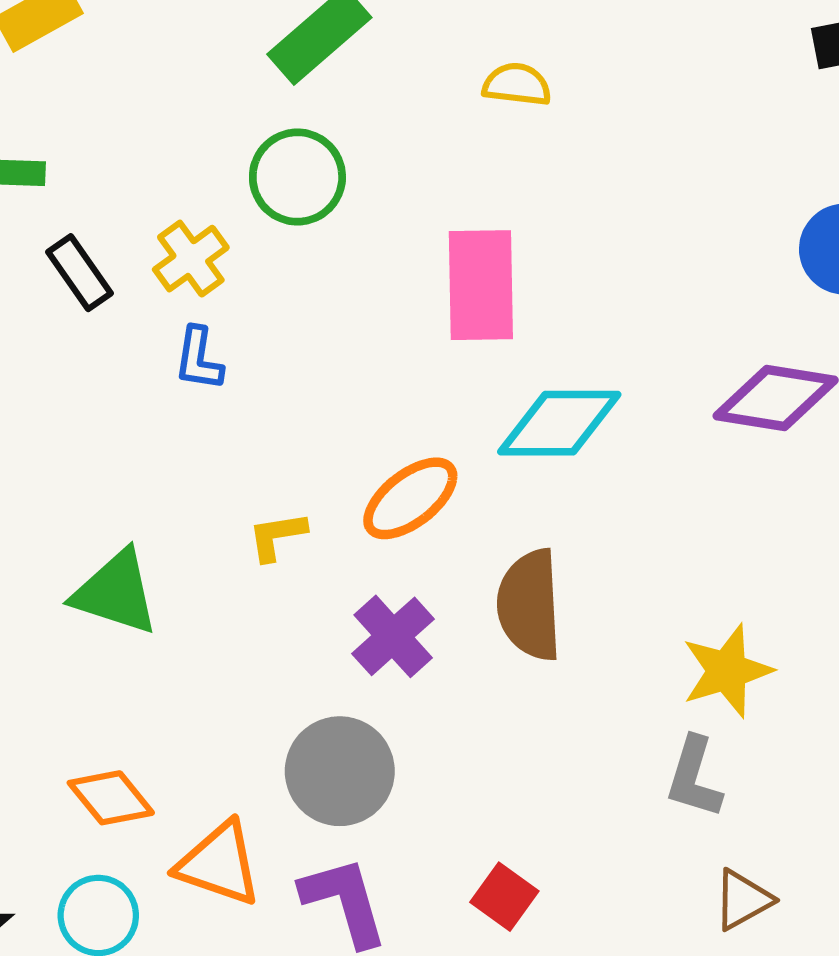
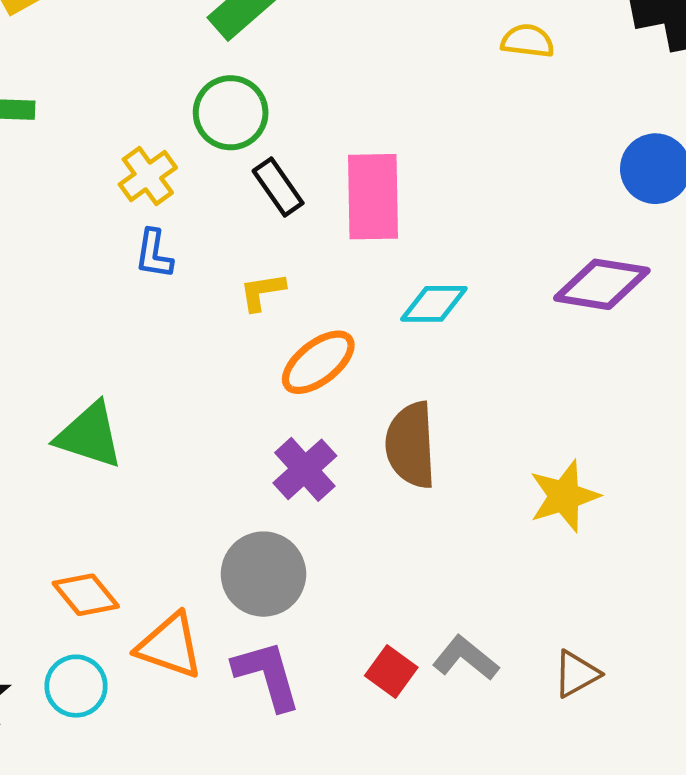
yellow semicircle: (517, 84) -> (528, 41), moved
black rectangle: (80, 273) -> (278, 187), moved
cyan diamond: (559, 423) -> (434, 304), size x0.7
yellow L-shape: (277, 536) -> (262, 292), moved
gray L-shape: (694, 777) -> (466, 658), moved, turned 112

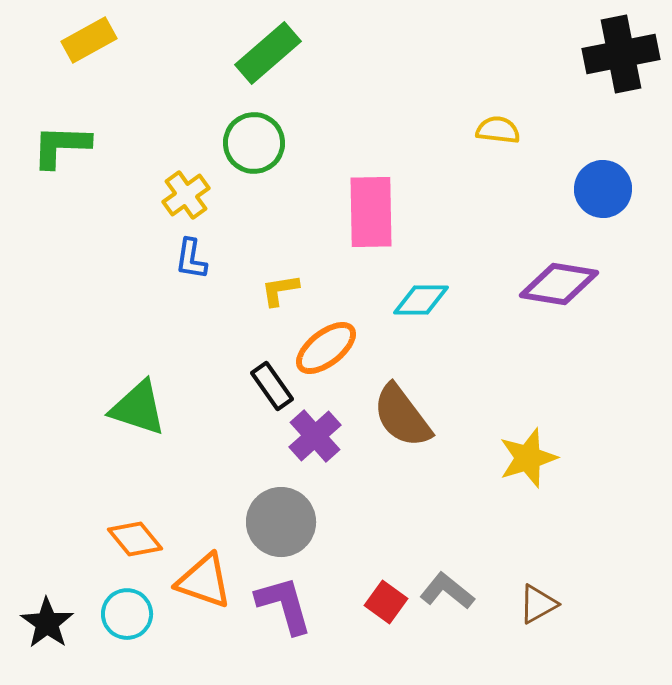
yellow semicircle: (528, 41) -> (498, 130), moved
black rectangle: (278, 187) -> (272, 386), moved
brown semicircle: (411, 445) -> (402, 416), turned -34

